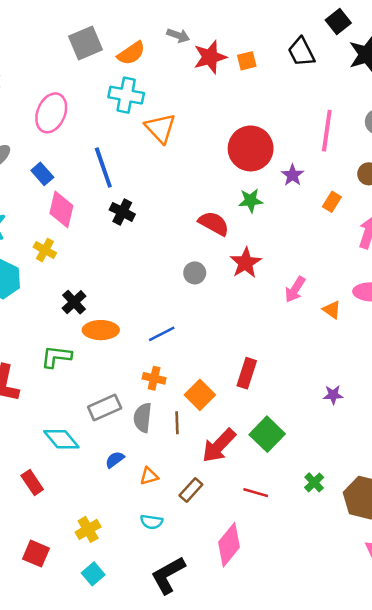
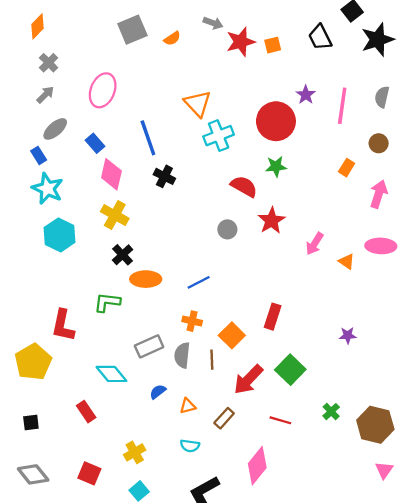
orange semicircle: (131, 53) -> (172, 38), size x0.7
cyan cross: (126, 95) -> (219, 136), moved, turned -32
purple star: (293, 175) -> (306, 95), moved
yellow cross: (45, 250) -> (115, 215), moved, size x1.4

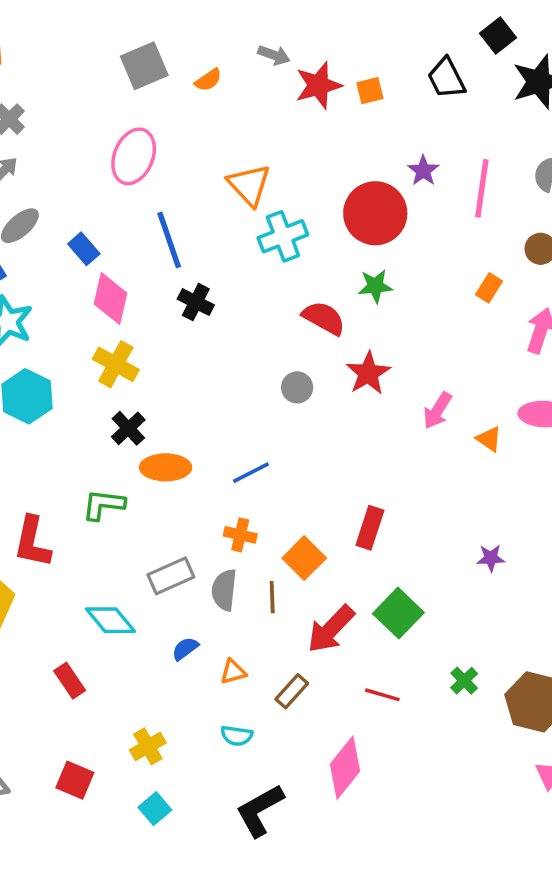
pink ellipse: (103, 90) -> (134, 156), moved

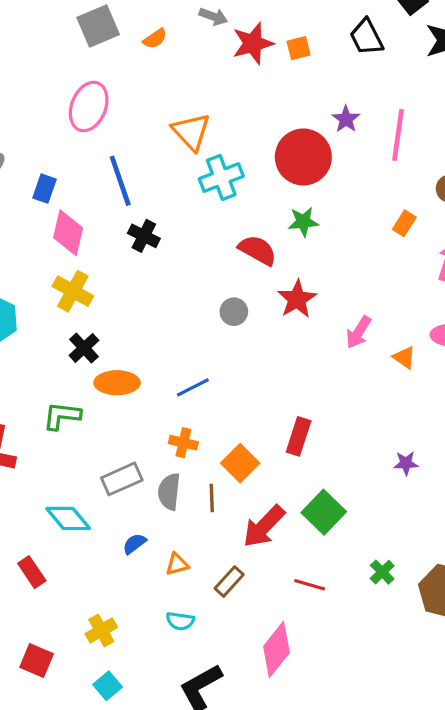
blue rectangle: (84, 249) -> (44, 189), turned 60

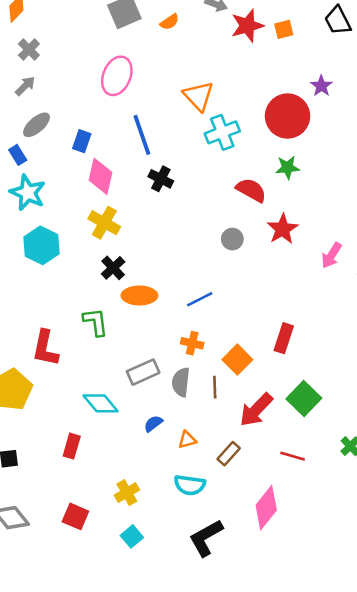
green L-shape: (62, 416) -> (96, 322), turned 76
red rectangle: (32, 572) -> (72, 446), turned 50
cyan semicircle: (180, 621) -> (190, 485), size x1.4

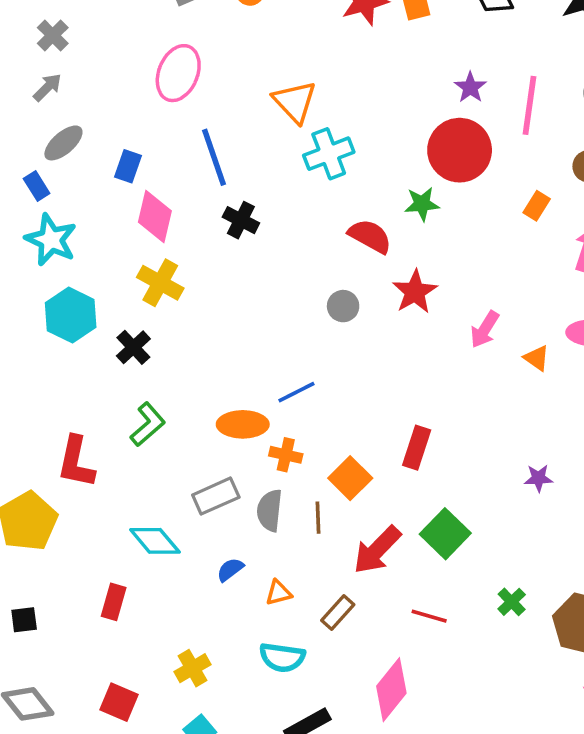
red circle: (288, 116) -> (460, 150), moved
black cross: (113, 268) -> (133, 347), moved
orange ellipse: (139, 296) -> (243, 424), moved
green L-shape: (96, 322) -> (148, 424), turned 56

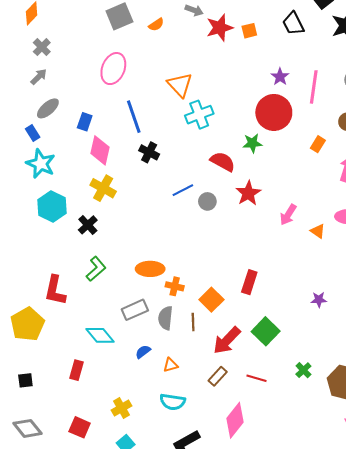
blue line: (296, 392) -> (183, 190), moved
brown rectangle: (338, 613) -> (218, 376), moved

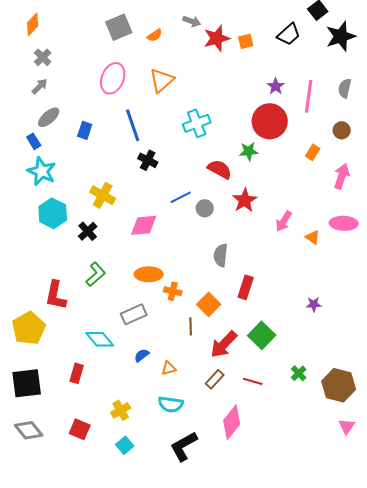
black trapezoid: (293, 24) -> (289, 34), turned -105
orange triangle: (180, 85) -> (162, 80), moved, turned 32
pink diamond: (100, 150) -> (144, 225), moved, turned 72
gray semicircle: (165, 318) -> (221, 255), moved
black square: (25, 380) -> (27, 383), size x2.0

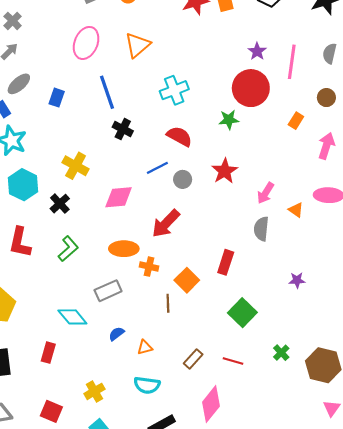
red semicircle: (220, 169) -> (179, 136), moved
gray semicircle: (221, 255) -> (261, 229), moved
red L-shape: (56, 295) -> (20, 242), moved
red arrow: (224, 344) -> (166, 223), moved

